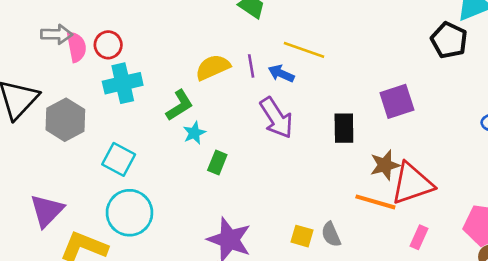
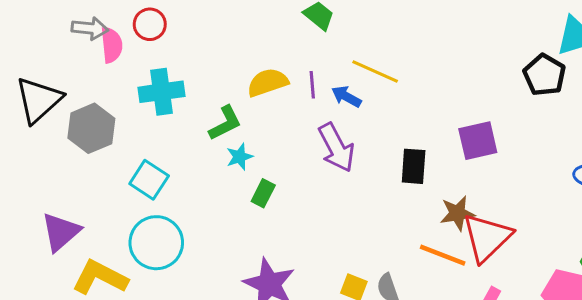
red circle: (108, 45) -> (150, 24), moved
red triangle: (412, 184) -> (487, 237), turned -30

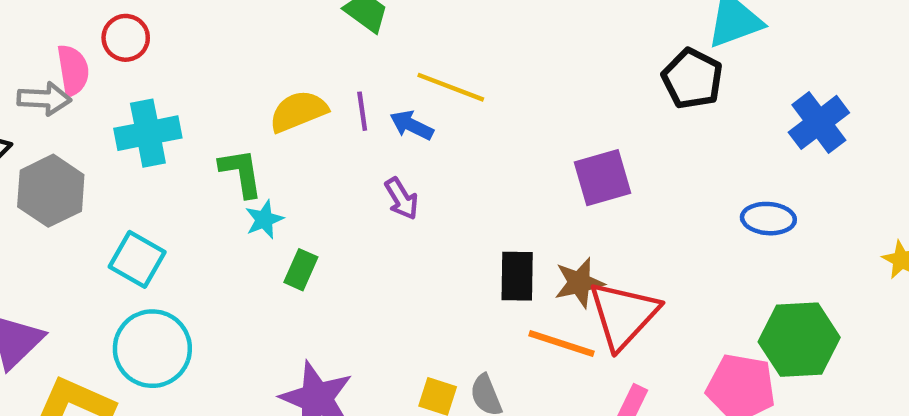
gray arrow: (90, 28) -> (44, 99), moved
green L-shape: (225, 123) -> (241, 173), turned -69
purple arrow: (336, 148) -> (401, 199), size x0.6
black rectangle: (414, 166) -> (517, 276), moved

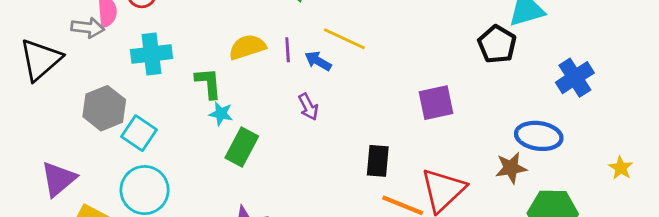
gray hexagon: (51, 191) -> (104, 108), moved
cyan star: (264, 219) -> (221, 114), turned 30
blue ellipse: (768, 219) -> (539, 136), size x1.4
green rectangle: (301, 270) -> (242, 147), size x1.5
brown star: (579, 283) -> (511, 168), moved

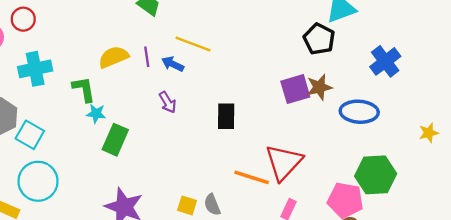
purple square: (436, 103) -> (295, 89), moved
black rectangle: (378, 161) -> (226, 116), moved
brown star: (511, 168) -> (319, 87), moved
yellow star: (621, 168) -> (429, 133), turned 30

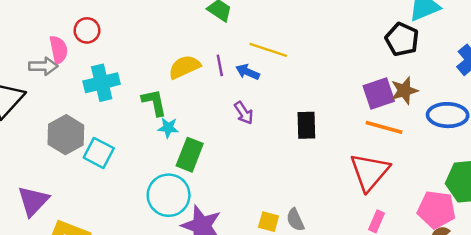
orange line: (252, 177) -> (384, 127), moved
cyan circle: (38, 181) -> (169, 195), moved

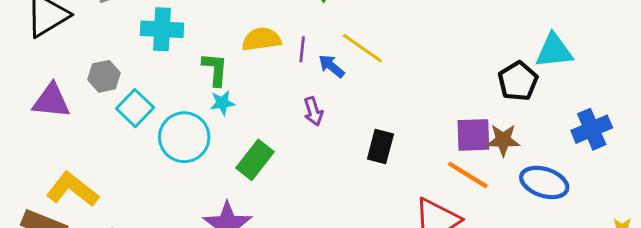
cyan star: (168, 128) -> (222, 103), turned -30
gray hexagon: (66, 135) -> (104, 76), size x0.7
green rectangle: (190, 155) -> (255, 160), moved
cyan circle: (169, 195) -> (184, 137), moved
purple triangle: (33, 201) -> (51, 101), moved, turned 36

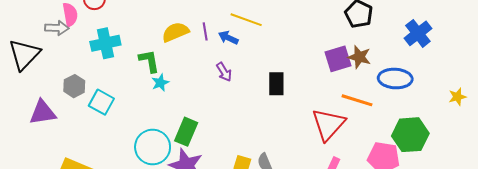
cyan circle: (184, 137) -> (153, 147), moved
brown star: (503, 140) -> (359, 57), turned 30
green rectangle: (255, 160) -> (186, 132), moved
orange line: (468, 175) -> (357, 100), moved

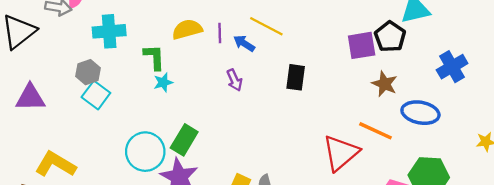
purple square: (338, 59) -> (362, 45), moved
black rectangle: (276, 84) -> (296, 77), moved
gray hexagon: (74, 86) -> (88, 72), moved

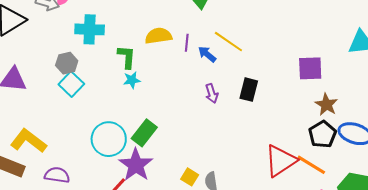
black pentagon: (390, 37) -> (322, 134), moved
purple arrow: (234, 80) -> (212, 93), moved
orange line: (376, 131) -> (311, 165), moved

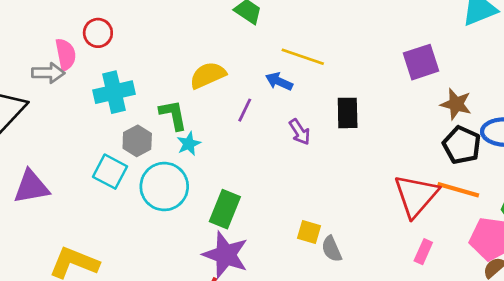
purple line: (187, 43) -> (245, 110), moved, turned 36
gray hexagon: (67, 63) -> (137, 141), moved
cyan circle: (109, 139) -> (164, 187), moved
yellow square: (190, 177) -> (309, 232), moved

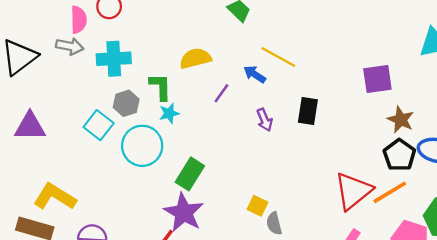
gray arrow: (48, 73) -> (70, 46), moved
orange line: (458, 190) -> (390, 192), turned -57

